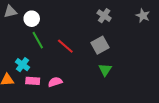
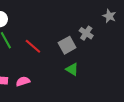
gray cross: (104, 16) -> (86, 33), moved
green triangle: (105, 70) -> (72, 69), turned -32

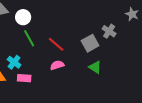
pink semicircle: (23, 81) -> (57, 65), moved

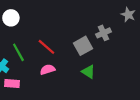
gray cross: (109, 31) -> (103, 33), turned 32
green line: (29, 38) -> (18, 52), moved

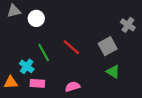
gray cross: (103, 33) -> (128, 25), moved, turned -32
pink semicircle: (48, 70) -> (73, 87), moved

